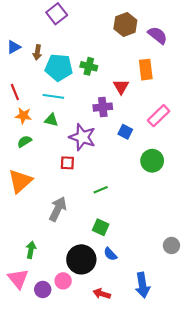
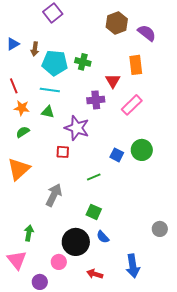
pink rectangle: (159, 116) -> (132, 105), moved
blue square: (125, 132) -> (117, 155), moved
purple circle: (43, 289) -> (40, 282), moved

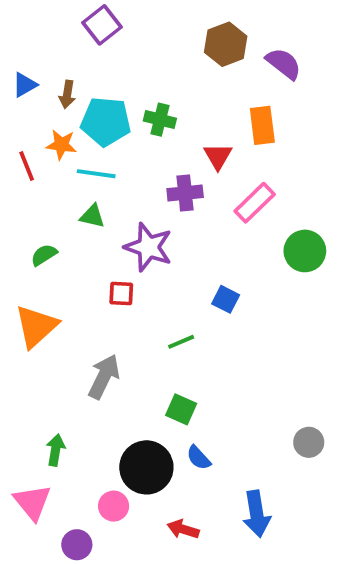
orange star: (22, 108) -> (61, 145), moved
green circle: (142, 150) -> (305, 251), moved

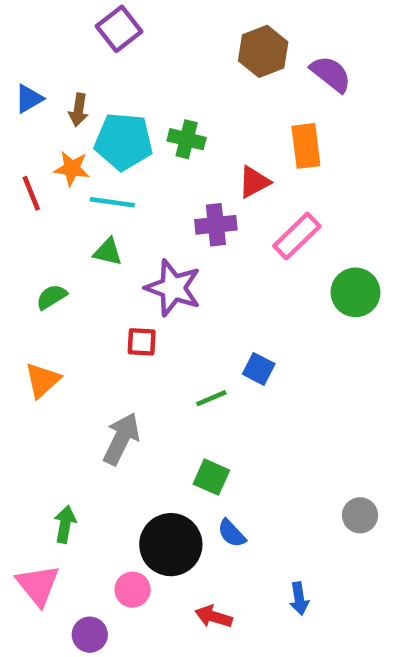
red triangle: (218, 156) -> (254, 182), turned 32
blue square: (226, 299) -> (259, 369), moved
orange triangle: (36, 326) -> (42, 380), size x0.7
blue arrow: (257, 514) -> (299, 599), size x0.6

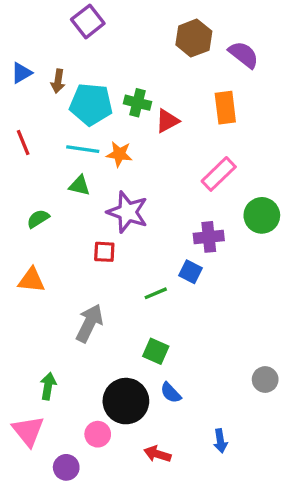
orange star: (72, 168) -> (119, 154), moved
red triangle: (254, 182) -> (167, 121), moved
purple cross: (216, 225) -> (209, 237), moved
orange triangle: (42, 380) -> (31, 280), turned 48

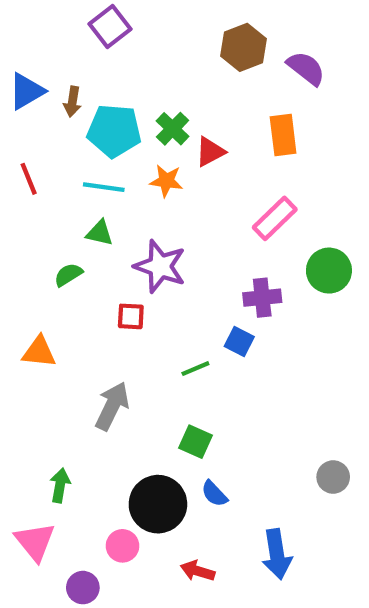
blue triangle: (21, 73) -> (27, 91), size x1.4
green cross: (138, 103) -> (173, 129), turned 30
orange star: (119, 154) -> (166, 181), moved
green semicircle: (38, 219) -> (68, 275), moved
blue arrow: (220, 441) -> (277, 554), size x1.6

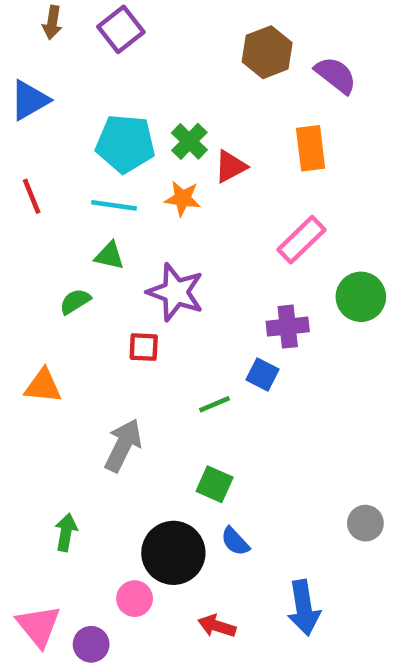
brown arrow: (72, 102) -> (52, 22), moved
pink triangle: (35, 542) -> (39, 626), moved

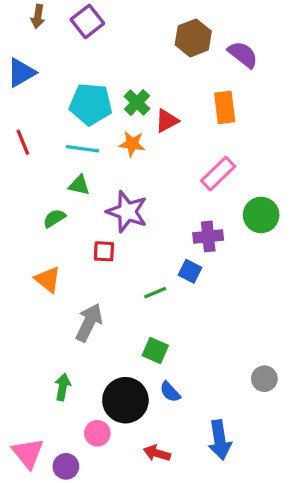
orange triangle: (43, 386) -> (48, 279), moved, turned 32
green arrow: (66, 532) -> (63, 387), moved

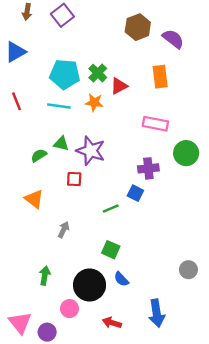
pink rectangle: (218, 174) -> (155, 124), turned 55
green triangle: (79, 185) -> (61, 144), moved
gray arrow: (89, 322) -> (64, 230), size x0.6

